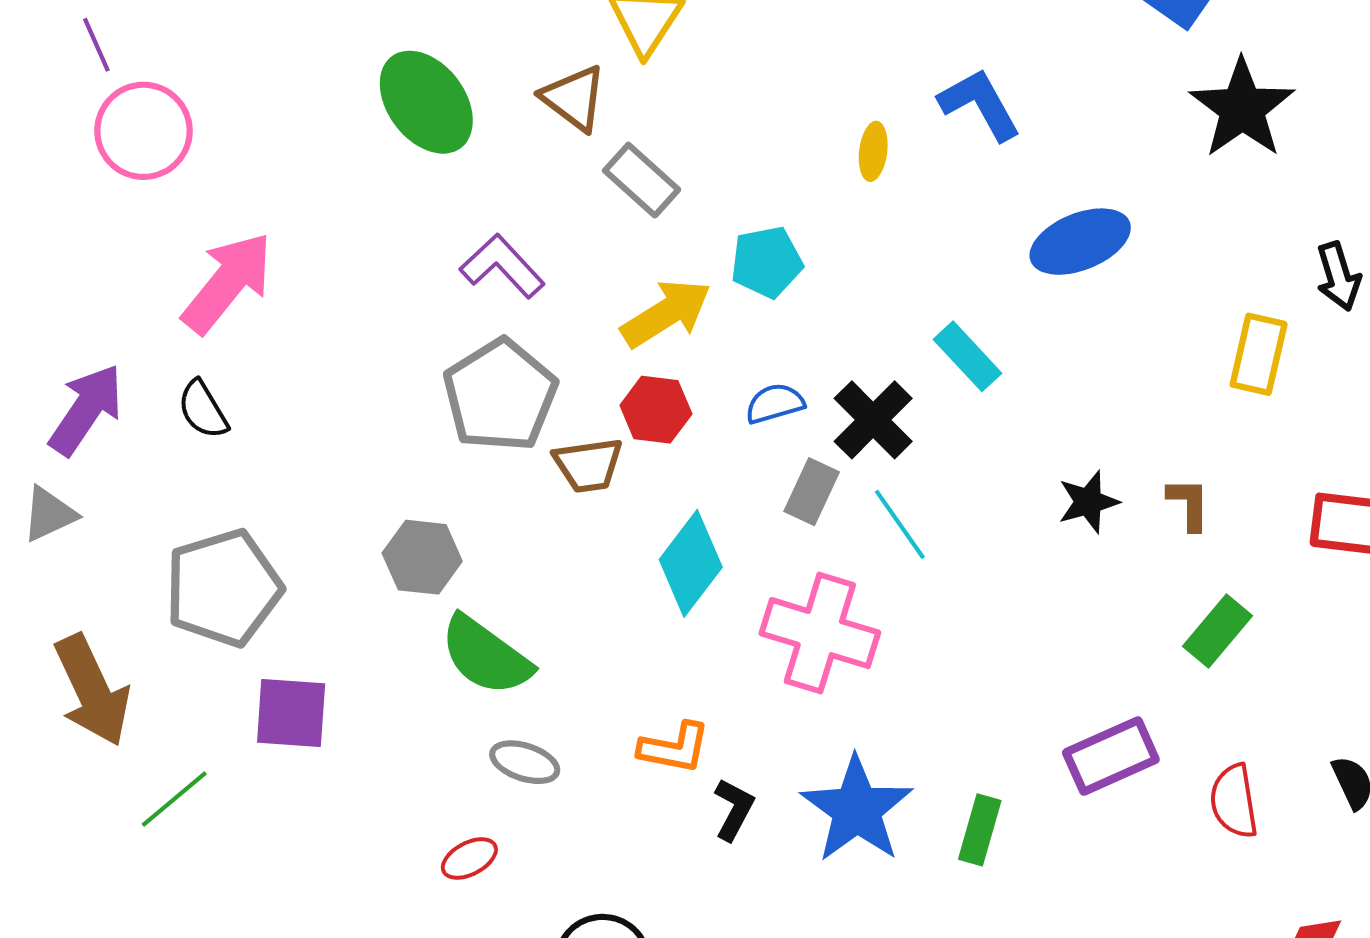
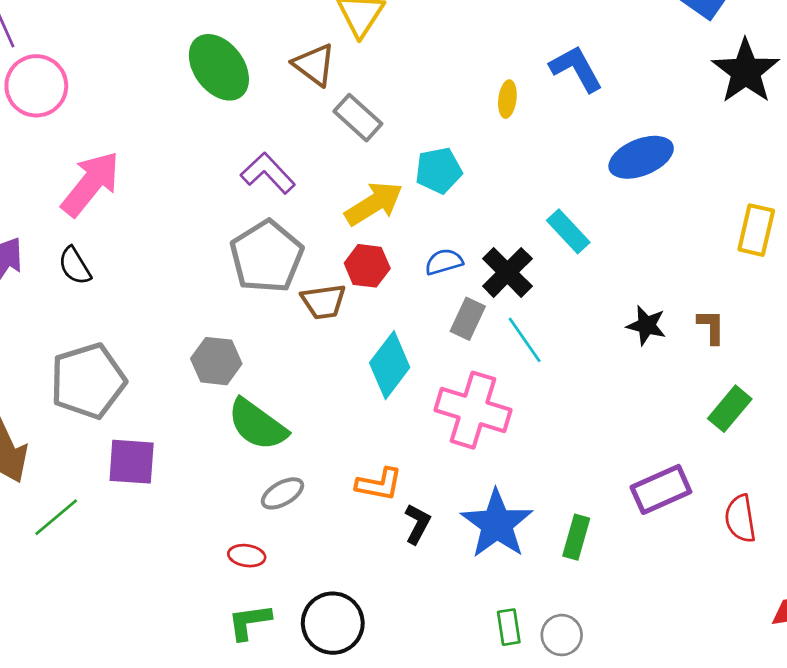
black star: (1088, 502) -> (646, 325), turned 30
gray ellipse: (525, 762) -> (282, 493), turned -48
red ellipse: (469, 859) -> (247, 556), turned 36

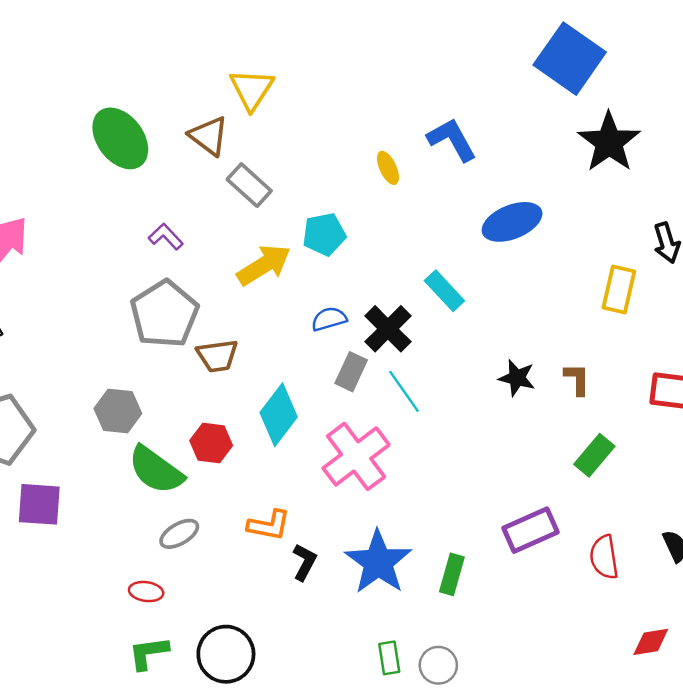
yellow ellipse: (507, 99) -> (388, 168), turned -32
purple L-shape: (268, 173) -> (166, 237), size x0.7
red hexagon: (367, 266) -> (211, 443), moved
pink cross: (473, 410) -> (356, 456), turned 36

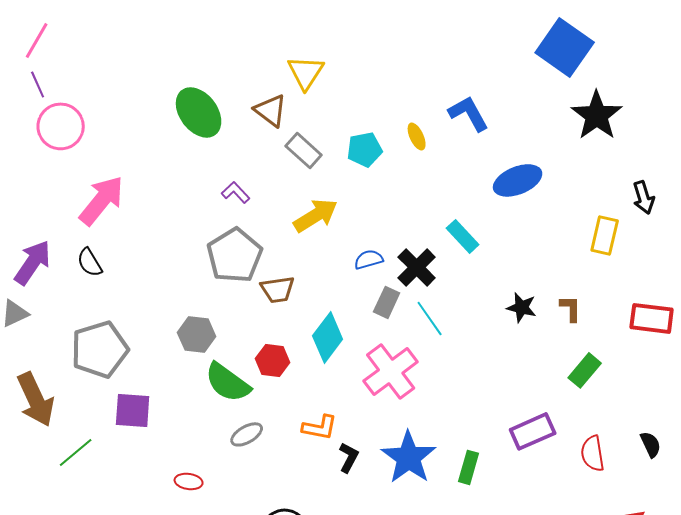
cyan pentagon: (324, 234) -> (365, 149), moved
red ellipse: (146, 592) -> (189, 481), moved

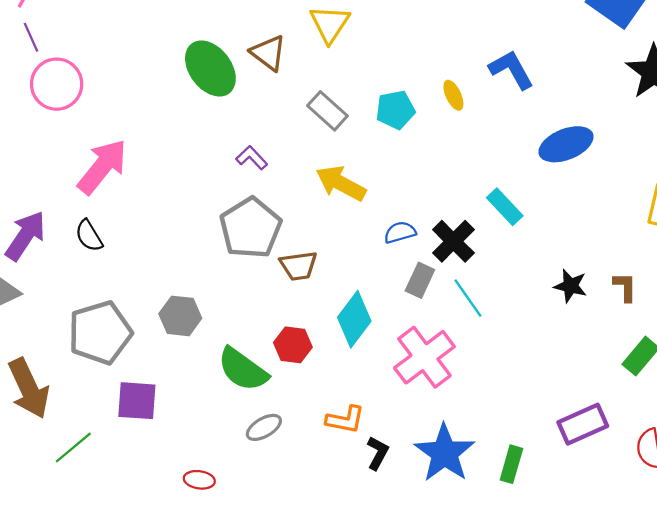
brown triangle: (271, 110) -> (268, 53), moved
yellow arrow: (316, 215) -> (341, 183), turned -120
gray hexagon: (197, 334) -> (180, 316), moved

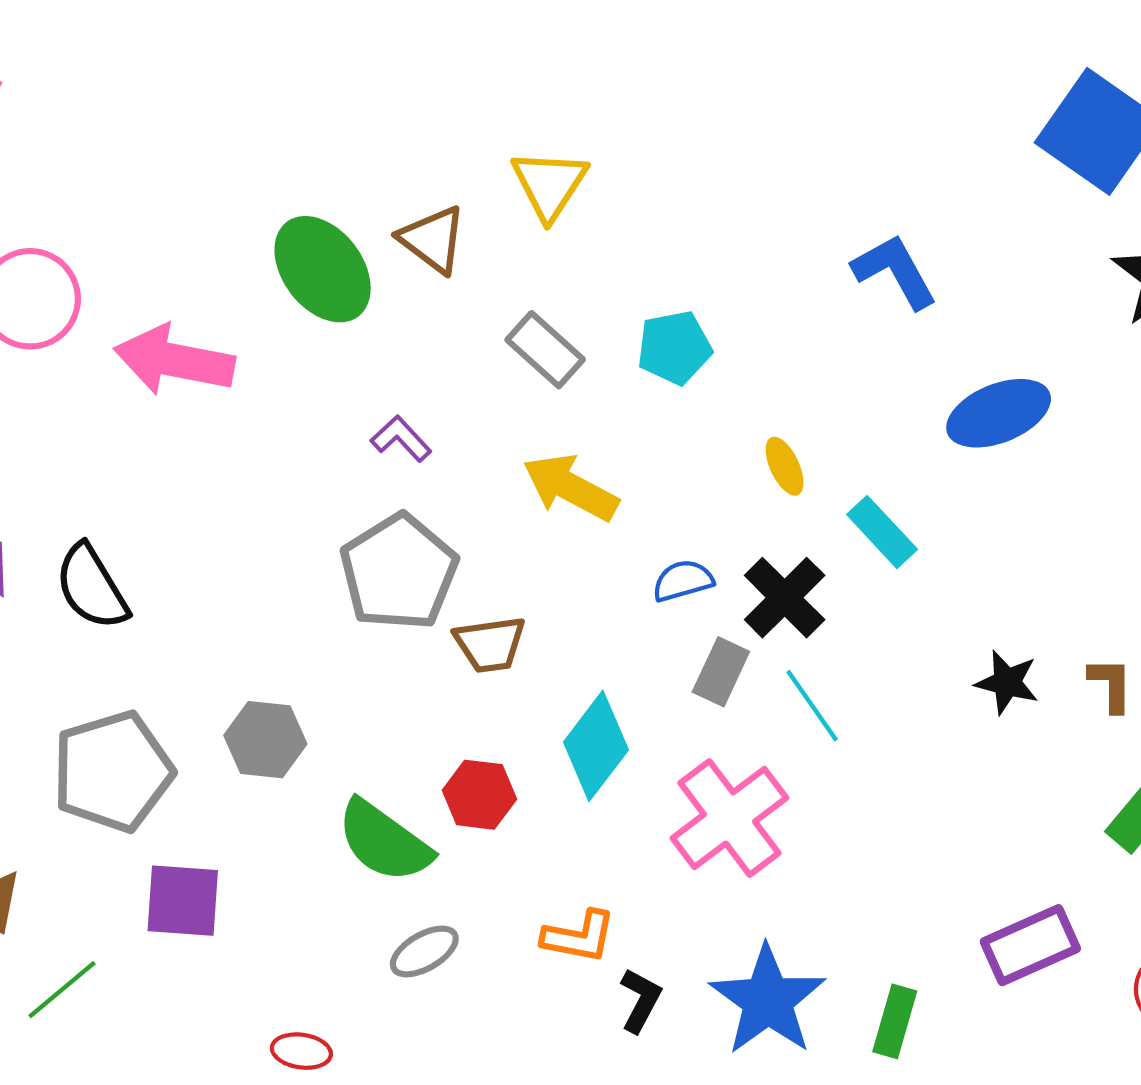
yellow ellipse: (453, 95) -> (785, 466), moved
pink arrow: (102, 167) -> (174, 360), moved, turned -118
black semicircle: (89, 236) -> (92, 587), size x1.4

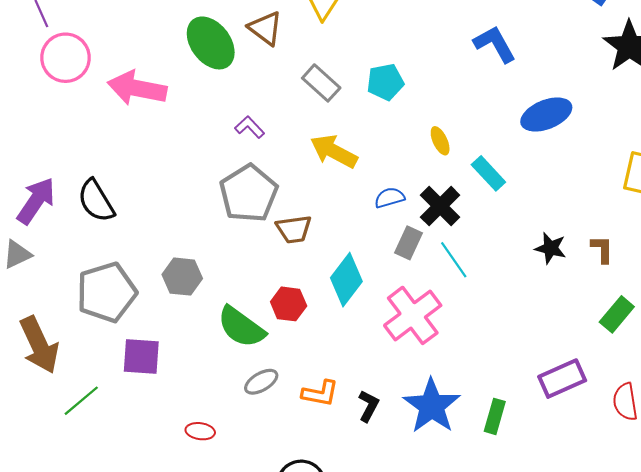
orange L-shape: (579, 937) -> (320, 393), moved

